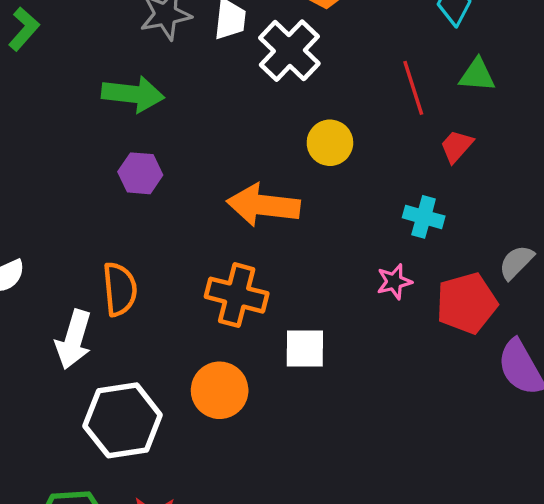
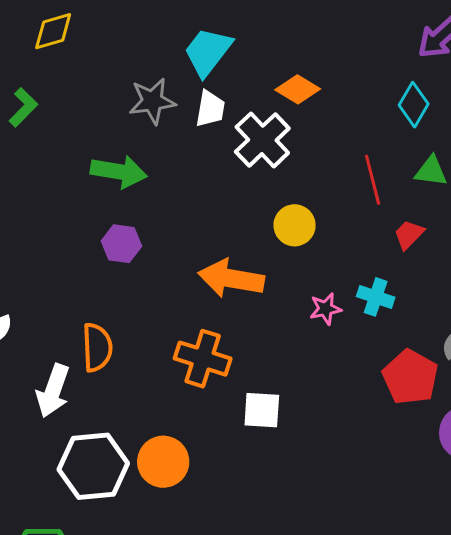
pink star: (394, 282) -> (326, 309), moved
red pentagon: (467, 303) -> (410, 377), turned -30
orange circle: (220, 390) -> (163, 462), moved

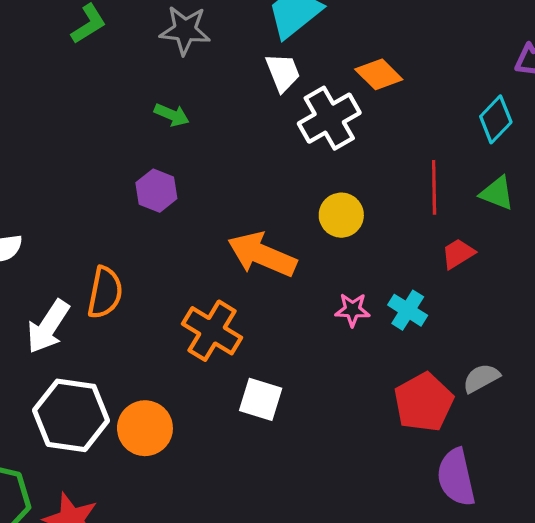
gray star: (152, 101) -> (185, 30), moved
white trapezoid: (210, 109) -> (283, 72), turned -45
green arrow: (119, 172) -> (172, 115), size x0.6

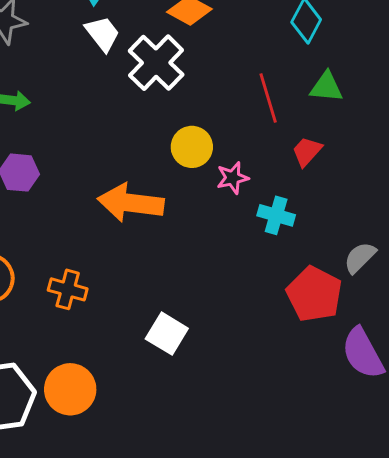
pink star: (353, 310) -> (233, 178), moved
orange cross: (212, 331) -> (68, 289), moved, size x0.7
white square: (261, 399) -> (167, 334), turned 30

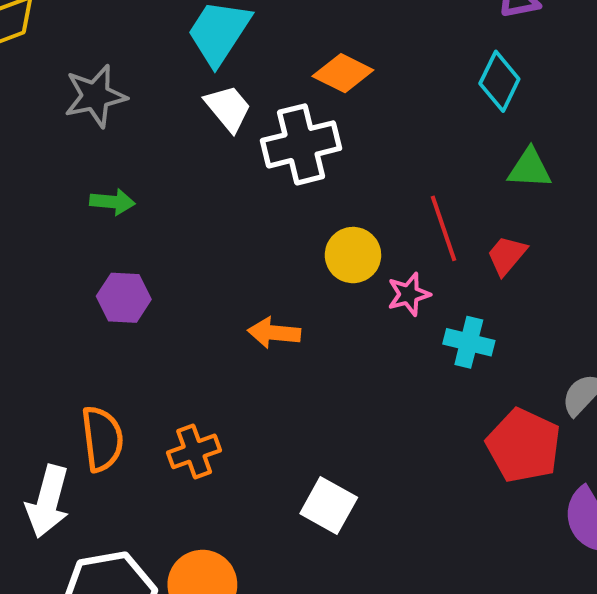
white cross: (156, 63) -> (301, 144), turned 34
red line: (268, 98) -> (444, 228), moved
orange arrow: (131, 203) -> (274, 333), size x0.6
orange cross: (68, 289) -> (194, 451), turned -33

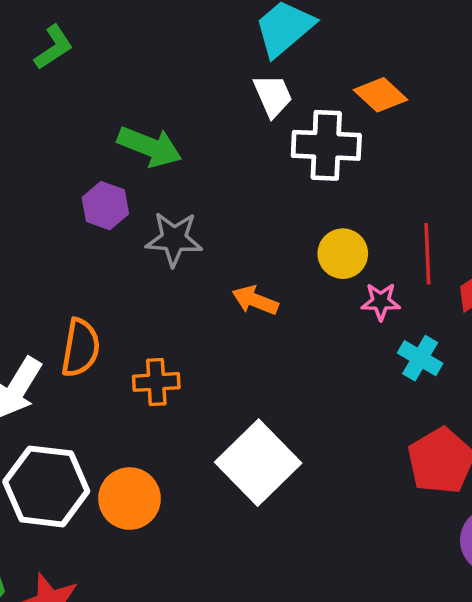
gray star: (95, 96) -> (174, 239), moved
green arrow: (112, 202) -> (150, 147), size x1.6
purple hexagon: (124, 298) -> (105, 206), moved
white square: (329, 505) -> (258, 463), size x1.6

